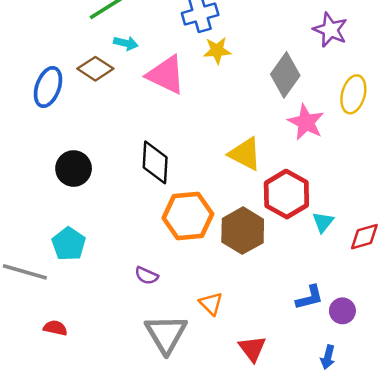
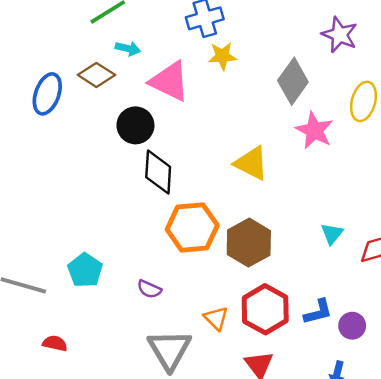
black circle: (74, 169) -> (135, 125), moved
red hexagon: (286, 194) -> (265, 309), moved
cyan pentagon: (69, 244) -> (85, 270), moved

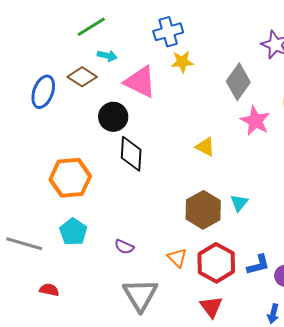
yellow triangle: (251, 163) -> (205, 147), size x0.7
orange hexagon: (192, 227) -> (70, 178), moved
cyan triangle: (332, 234) -> (239, 203), moved
orange triangle: (216, 318) -> (177, 258), moved

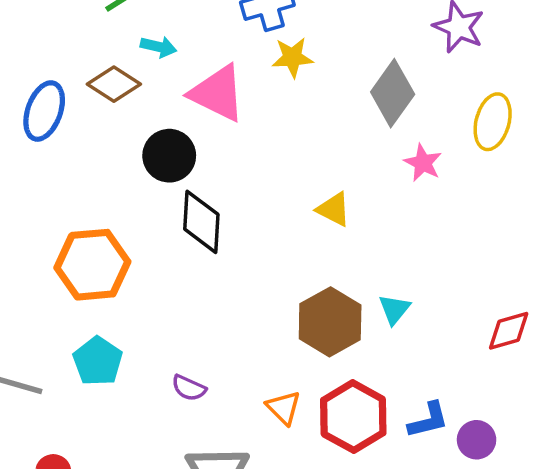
pink star: (255, 121) -> (423, 163), size x0.7

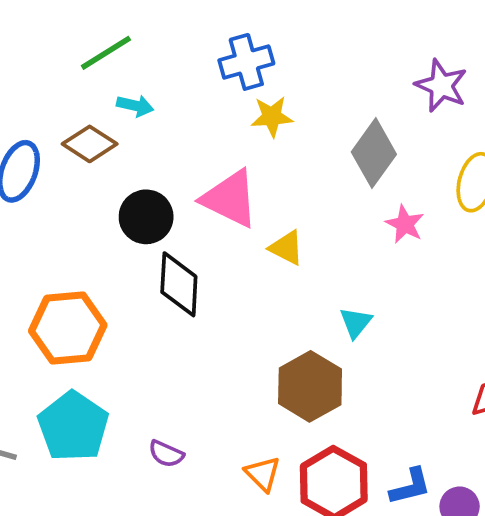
pink triangle: (217, 93) -> (230, 199), moved
yellow triangle: (334, 209) -> (286, 248), moved
cyan triangle: (394, 309) -> (356, 323), moved
cyan pentagon: (98, 361) -> (73, 426), size x1.4

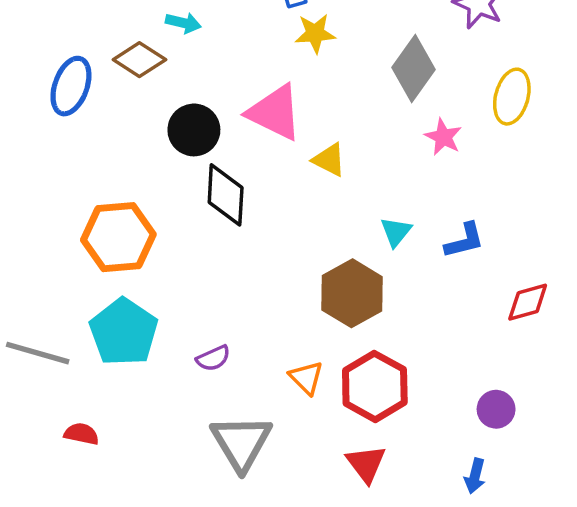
purple semicircle: (166, 454) -> (213, 358), turned -48
blue L-shape: (410, 487) -> (464, 241), moved

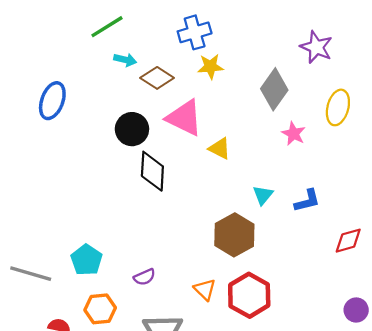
brown diamond: (139, 60) -> (157, 78), moved
orange hexagon: (118, 237) -> (100, 309), moved, size x0.7
cyan pentagon: (124, 332) -> (86, 260), size x0.7
purple circle: (496, 409) -> (356, 310), moved

